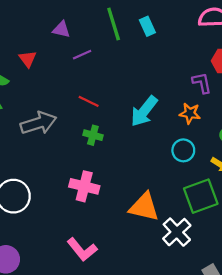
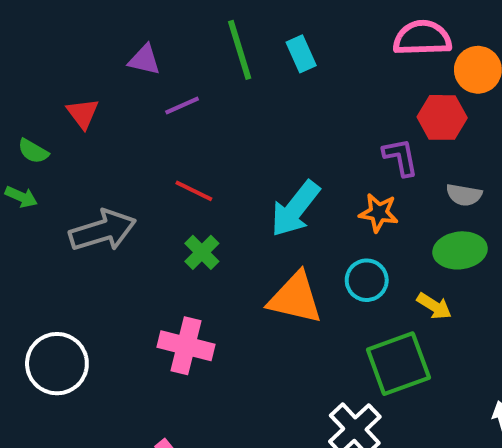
green cross: (93, 135) -> (202, 252), turned 30
orange triangle: (144, 207) -> (295, 298), moved

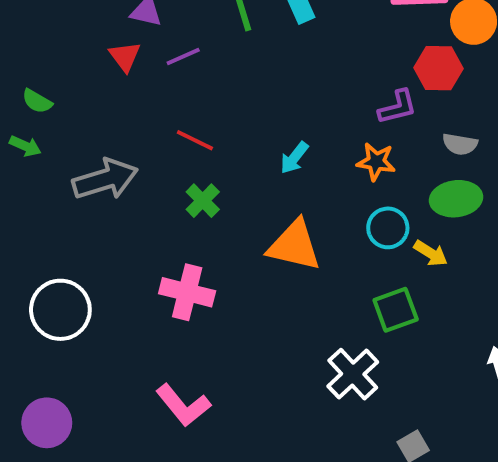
red triangle: (83, 113) -> (125, 56), moved
purple L-shape: (400, 157) -> (398, 107), turned 87
cyan arrow: (295, 209) -> (294, 158), size x0.6
cyan circle: (367, 280) -> (388, 228), moved
green square: (398, 364) -> (396, 310), size x0.7

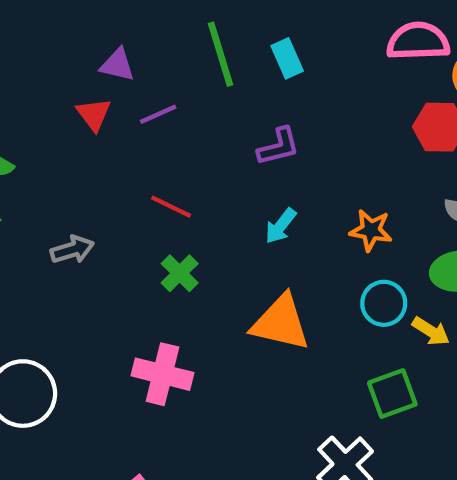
purple L-shape: (398, 107) -> (278, 146), moved
gray arrow: (105, 179) -> (72, 250), size x0.6

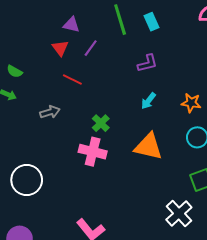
purple line: (158, 114) -> (91, 48), turned -30
red line: (171, 207) -> (72, 79), moved
pink cross: (162, 374) -> (93, 152), moved

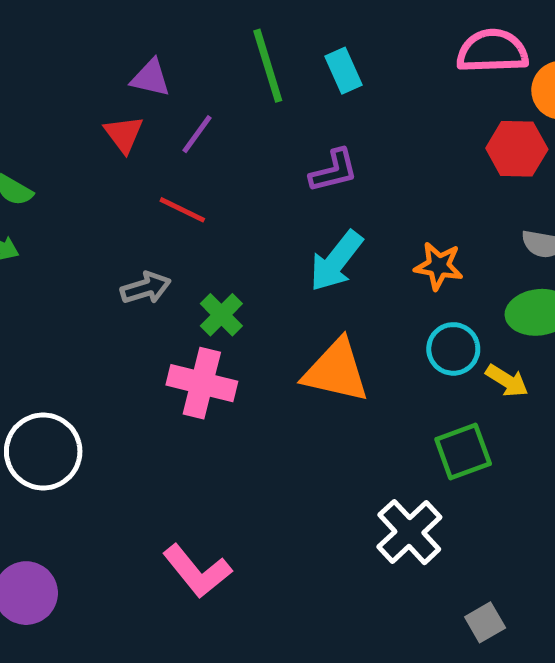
red line: (72, 79) -> (182, 210), moved
cyan arrow: (148, 101) -> (336, 261), size x1.5
gray arrow: (50, 112) -> (146, 288), moved

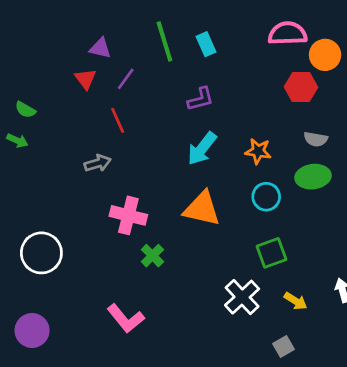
red line: (182, 210) -> (118, 120), turned 40
green cross: (221, 315) -> (152, 256), moved
yellow arrow: (507, 381) -> (296, 301), moved

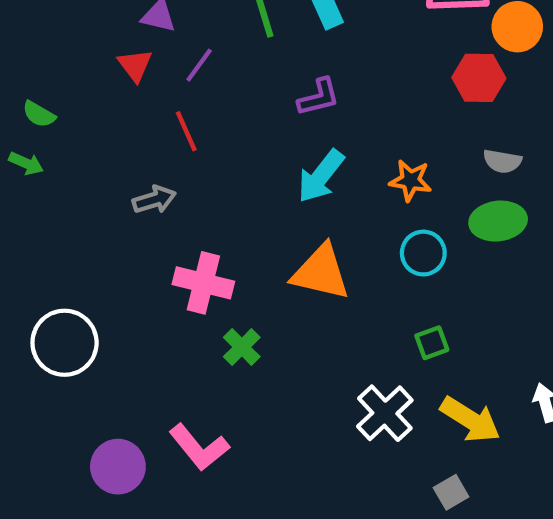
green square: (272, 253) -> (432, 343), size x0.7
yellow arrow: (296, 301) -> (470, 420), size x1.6
purple circle: (32, 330) -> (118, 467), moved

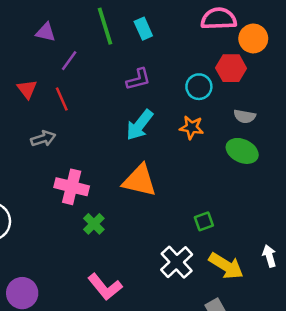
red triangle: (135, 65) -> (27, 89), moved
green ellipse: (498, 221) -> (242, 151), turned 32
cyan circle: (423, 253) -> (199, 87), moved
pink L-shape: (199, 447) -> (105, 287), moved

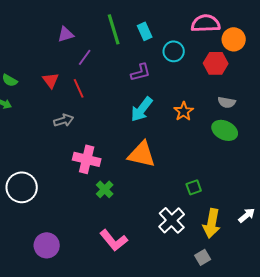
purple triangle: (46, 32) -> (66, 34), turned -30
cyan circle: (199, 87) -> (174, 51), moved
orange star: (191, 127) -> (184, 111), turned 30
white arrow: (269, 256) -> (247, 215), turned 66
yellow arrow: (226, 266) -> (212, 223), turned 68

